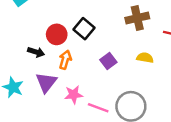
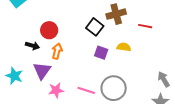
black square: (84, 29) -> (95, 27), moved
purple square: (108, 61) -> (101, 53), moved, turned -32
pink star: (74, 95) -> (56, 90), moved

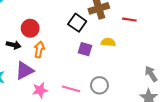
purple triangle: (42, 71) -> (24, 70), turned 30
gray circle: (114, 88) -> (99, 85), size x0.7

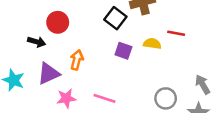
red line: (129, 20) -> (176, 33), moved
orange arrow: (39, 50) -> (77, 60), moved
gray circle: (99, 85) -> (166, 98), moved

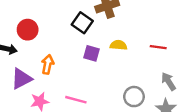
red line: (176, 33) -> (158, 47), moved

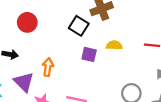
red circle: (28, 30) -> (27, 22), moved
purple triangle: (21, 79) -> (24, 82), turned -45

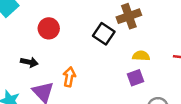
purple square: (89, 54) -> (136, 78), moved, turned -35

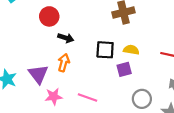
black square: (104, 34) -> (105, 50), moved, turned -36
black arrow: (29, 62) -> (66, 38), moved

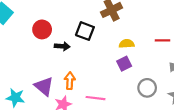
black square: (105, 50) -> (85, 31), moved, turned 30
orange arrow: (64, 63) -> (70, 81), moved

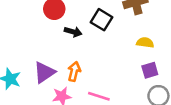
purple square: (124, 64) -> (150, 70), moved
purple triangle: (44, 86) -> (44, 72), turned 35

